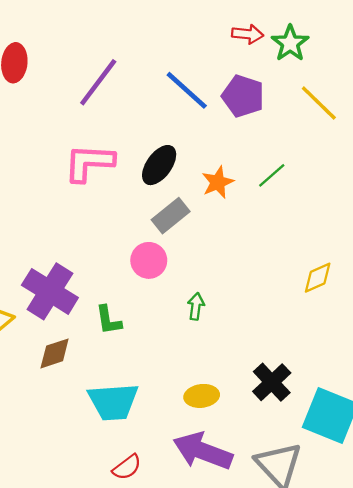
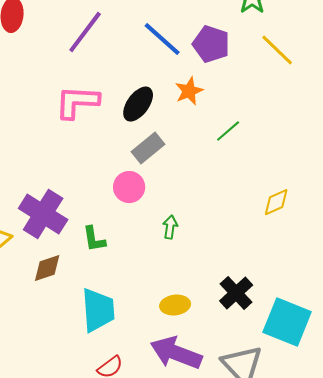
green line: (272, 175) -> (228, 131), moved
orange star: (218, 182) -> (189, 91), moved
cyan trapezoid: (113, 402) -> (98, 310), turned -90

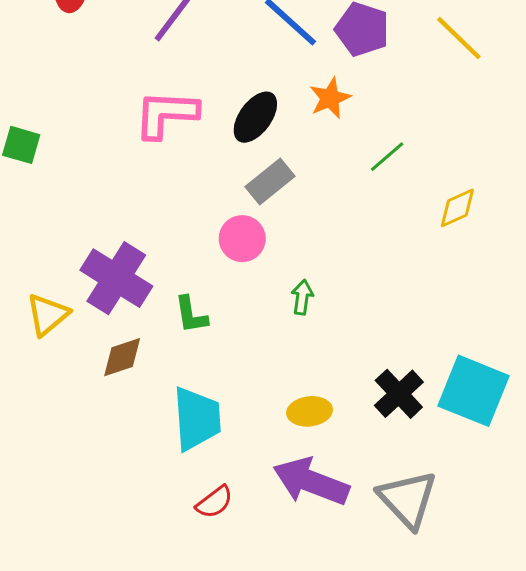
yellow diamond: (276, 202) -> (457, 208), moved
cyan square: (287, 322) -> (473, 391), moved

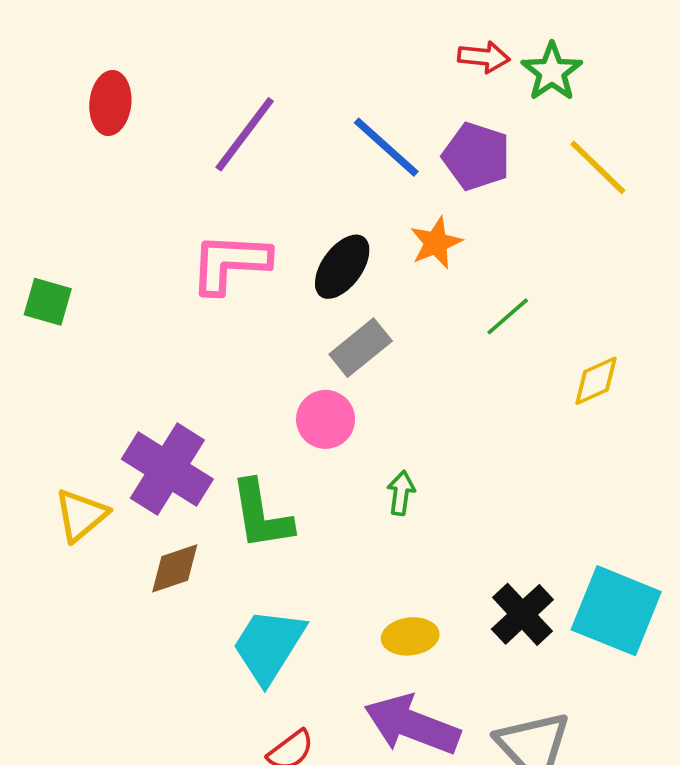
green L-shape: (191, 315) -> (261, 515), size x1.5
cyan trapezoid: (197, 419) -> (269, 646), turned -144

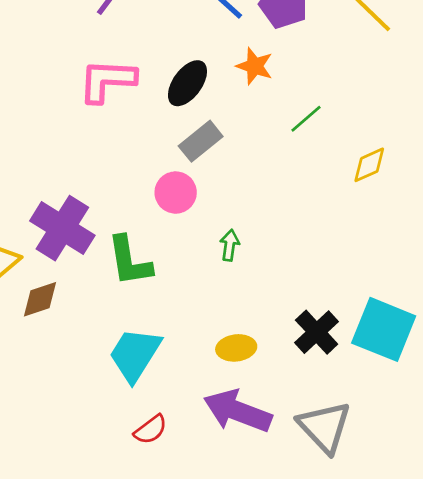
orange star: (436, 243) -> (255, 66), turned -30
brown diamond: (175, 568) -> (40, 299), moved

